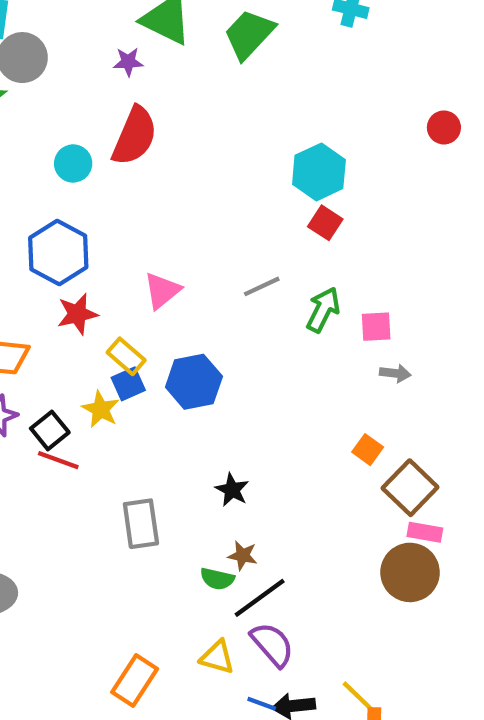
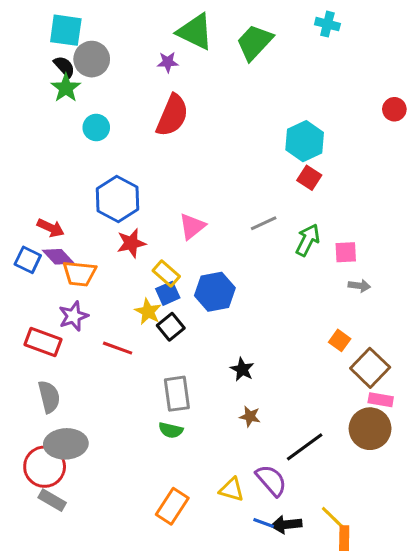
cyan circle: (73, 163) -> (96, 128), moved
black square: (50, 430) -> (171, 327), moved
green semicircle: (217, 579) -> (171, 430), moved
black line: (260, 598) -> (305, 447), moved

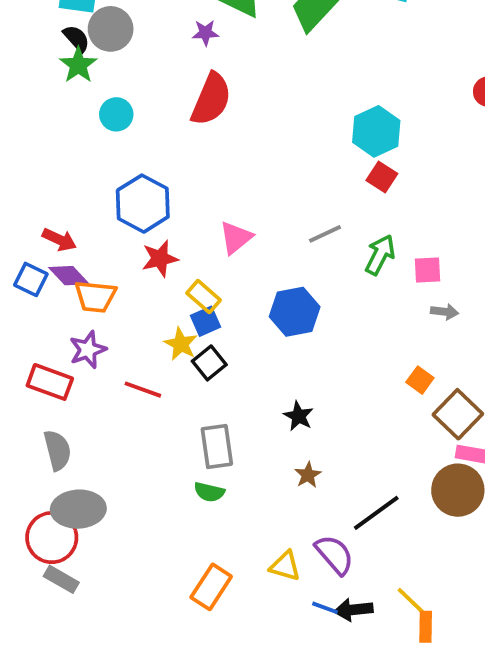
blue hexagon: (215, 292) -> (295, 312), moved
brown star: (250, 416) -> (308, 475), turned 30

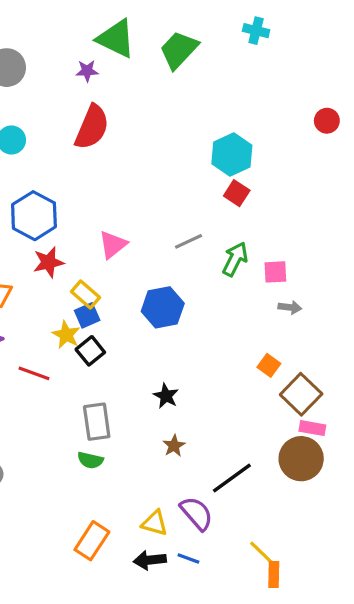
black arrow: (353, 610) -> (150, 560), moved

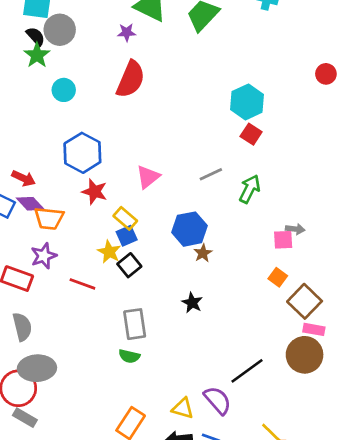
red star: (48, 262) -> (94, 192), turned 30
pink square: (275, 272) -> (283, 240), moved
brown star: (174, 446) -> (203, 253), moved

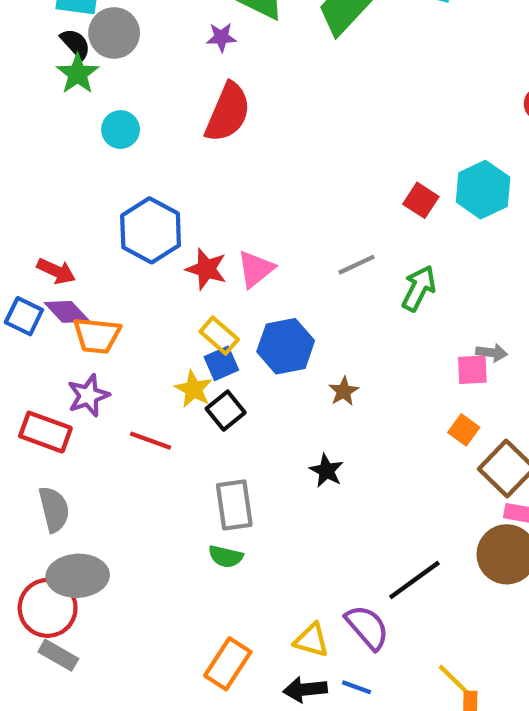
cyan hexagon: (247, 102) -> (483, 190), moved
red star: (94, 192) -> (206, 269), moved
blue hexagon: (189, 229) -> (286, 346), moved

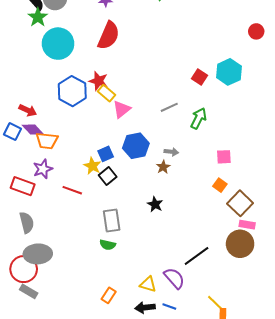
cyan circle: (121, 130) -> (58, 44), size x1.8
red star: (206, 269) -> (98, 81), moved
yellow rectangle: (219, 335) -> (107, 93), moved
gray arrow: (492, 353) -> (171, 152), moved
orange rectangle: (228, 664) -> (109, 295), size x0.7

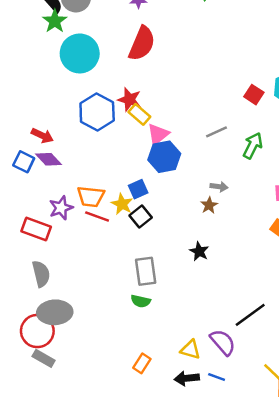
orange trapezoid: (47, 141) -> (91, 197), moved
blue hexagon: (136, 146) -> (164, 157), moved
red line: (72, 190) -> (97, 217), moved

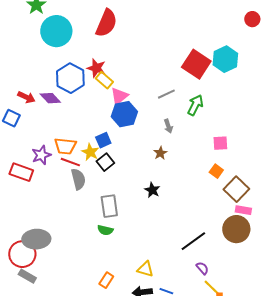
red square: (254, 95) -> (196, 64), size x1.8
purple diamond: (49, 159) -> (50, 98), moved
gray arrow: (219, 187) -> (168, 126), moved, turned 64
gray semicircle: (41, 274) -> (78, 179), moved
purple semicircle: (223, 342) -> (202, 268), moved, size x0.6

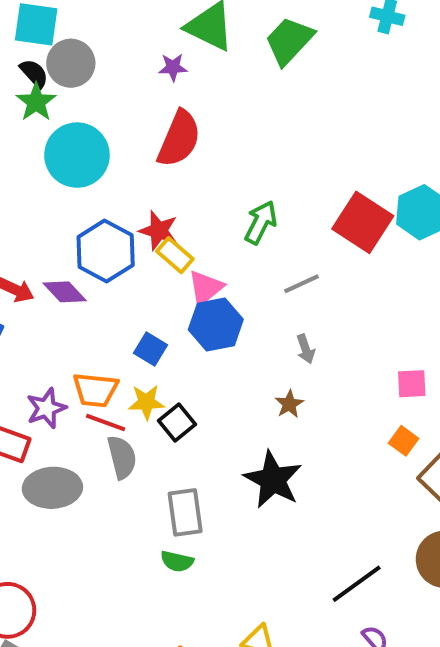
green arrow: (195, 105) -> (261, 222), moved
blue square: (103, 140) -> (150, 349), moved, turned -35
yellow star: (90, 152) -> (146, 402), turned -30
black star: (152, 190) -> (273, 480), size x1.8
gray ellipse: (36, 239) -> (52, 488), moved

